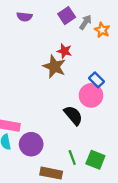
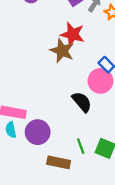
red star: (64, 51) -> (73, 34), size x1.5

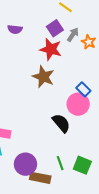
red star: (73, 34) -> (51, 49), moved
purple circle: (38, 132) -> (25, 164), moved

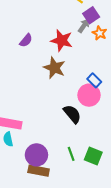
purple square: (55, 28) -> (91, 15), moved
purple semicircle: (15, 29) -> (26, 40), moved, turned -56
brown rectangle: (40, 178) -> (39, 171), moved

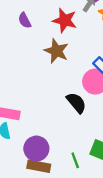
purple semicircle: (26, 40) -> (25, 20), turned 112
green line: (71, 154) -> (75, 160), moved

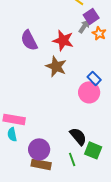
purple semicircle: (25, 20) -> (29, 40), size x1.5
black semicircle: (76, 103) -> (78, 136), moved

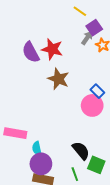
red star: (63, 40) -> (52, 49), moved
cyan semicircle: (12, 134) -> (37, 149), moved

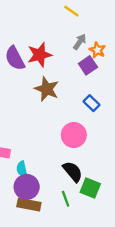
purple square: (94, 28) -> (88, 65), moved
red star: (52, 49) -> (40, 55), turned -30
pink circle: (92, 105) -> (74, 135), moved

